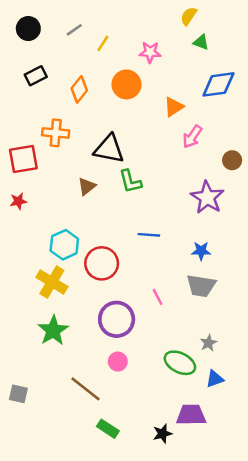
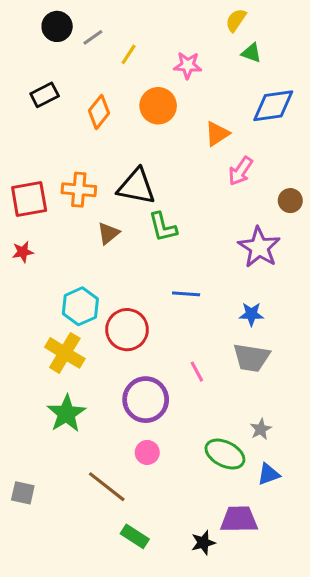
black circle: (28, 29) -> (57, 26), moved
orange cross: (56, 133) -> (79, 190), moved

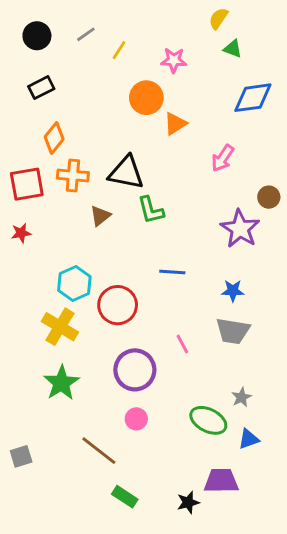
black circle: (57, 26) -> (37, 36), moved
orange diamond: (99, 112) -> (54, 138), moved
orange triangle: (217, 134) -> (175, 124), moved
brown circle: (290, 201) -> (269, 197), moved
gray square: (23, 493) -> (21, 456), turned -30

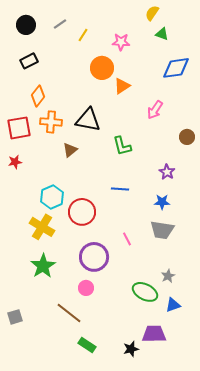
green L-shape: (151, 210) -> (122, 146), moved
purple star: (240, 229) -> (167, 172), moved, size x0.6
pink circle: (136, 419) -> (86, 288), moved

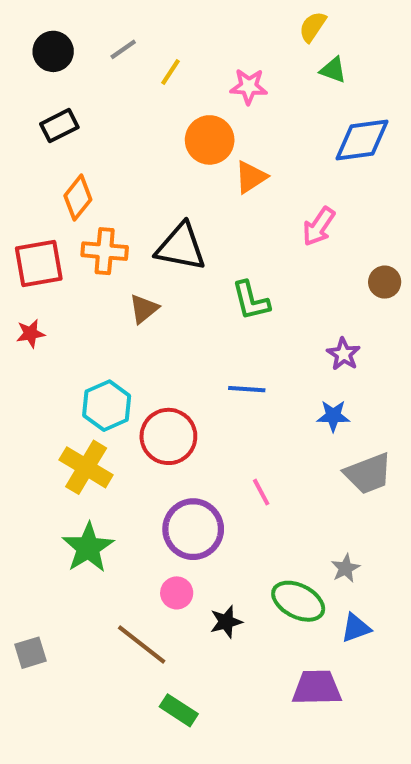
gray trapezoid: (162, 230) -> (368, 474), moved, turned -30
black star: (131, 349) -> (226, 622), moved

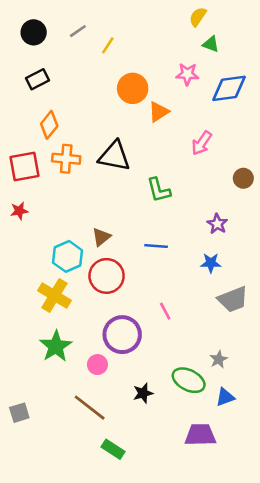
pink star: (249, 86) -> (187, 74), moved
brown triangle: (144, 309) -> (101, 237), moved
pink circle: (177, 593) -> (97, 365), moved

